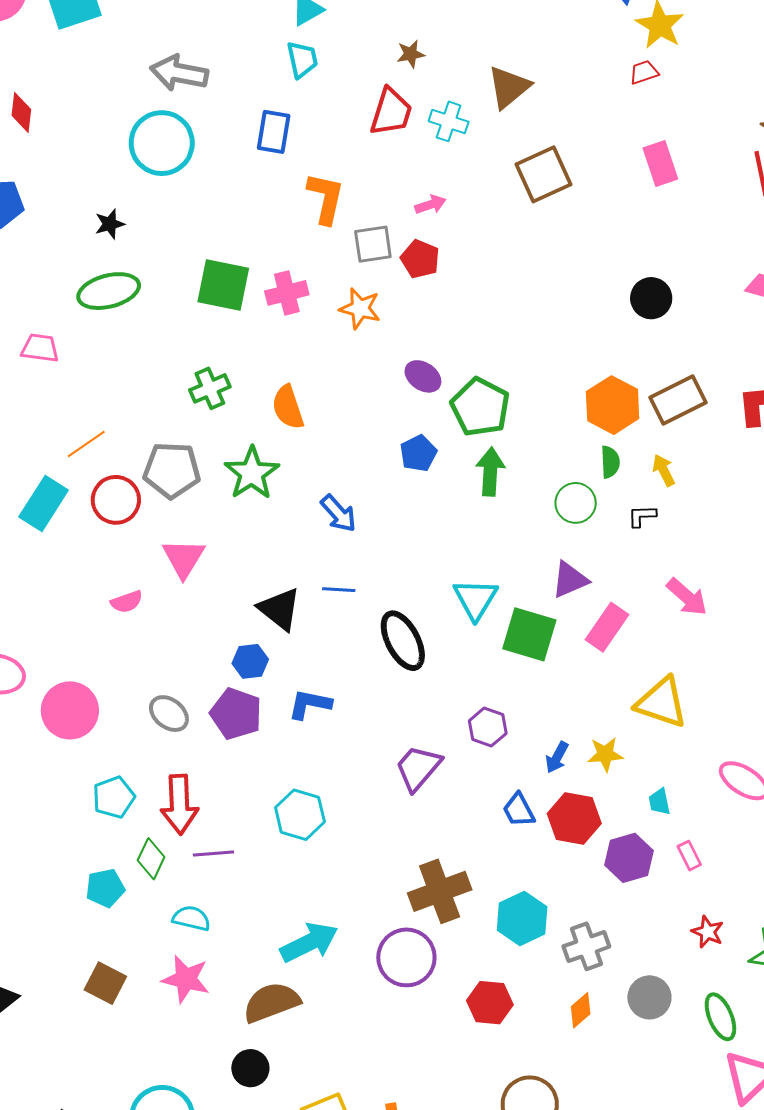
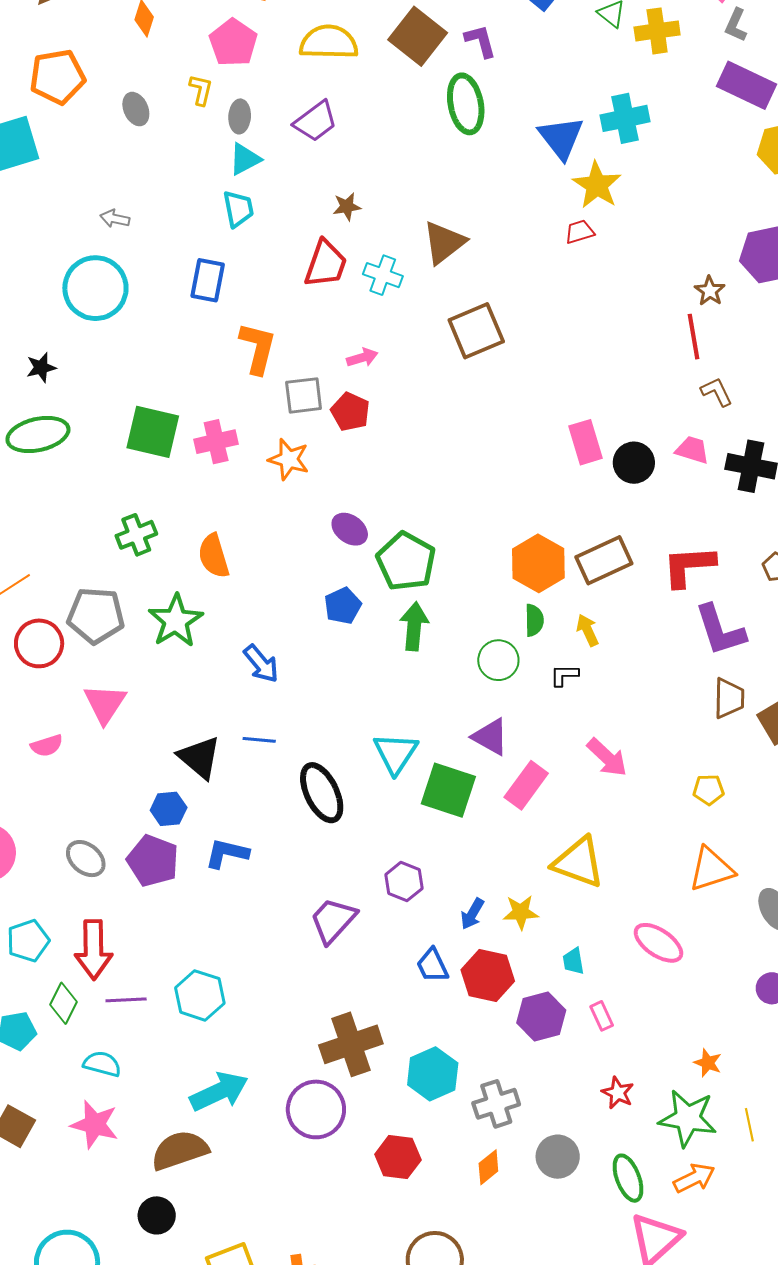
gray arrow: (179, 73) -> (115, 219), size x0.5
pink rectangle: (660, 164) -> (586, 442), moved
black circle: (651, 298) -> (634, 463), moved
purple triangle: (570, 580) -> (490, 737), turned 51
cyan hexagon: (300, 815) -> (200, 995), moved

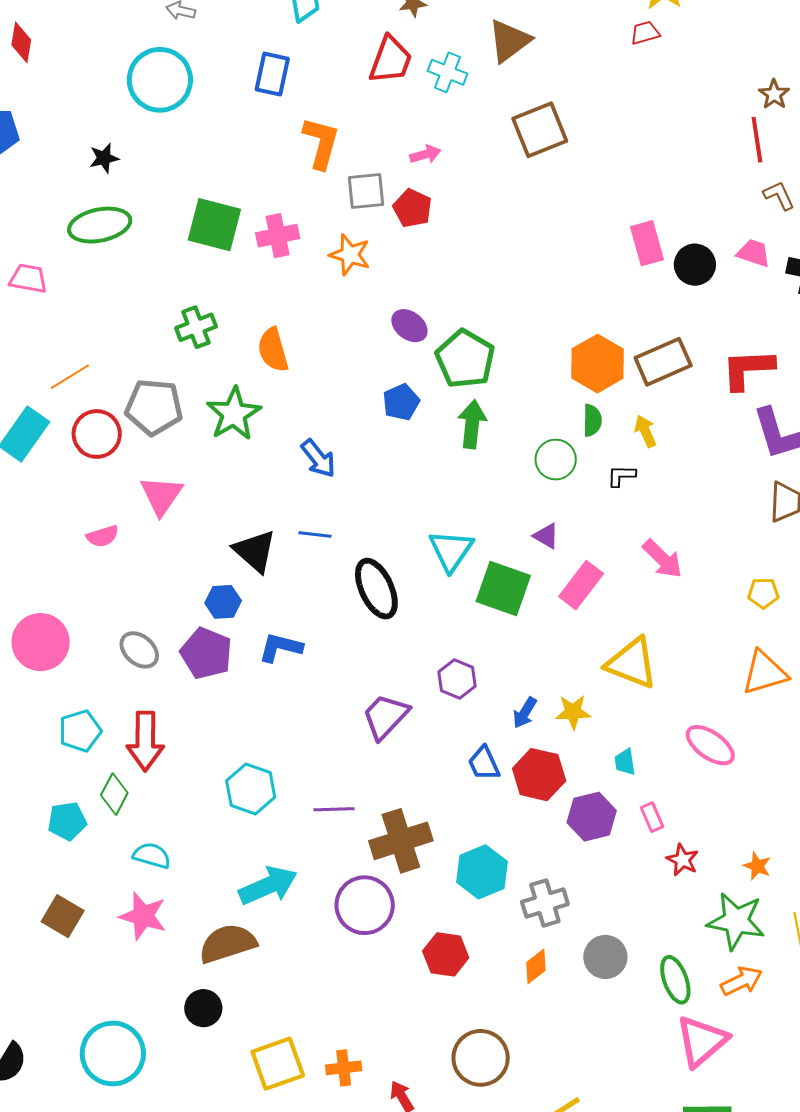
purple triangle: (490, 737) -> (546, 536), size x0.7
purple line: (126, 1000) -> (334, 809), moved
red star: (618, 1093) -> (683, 860), moved

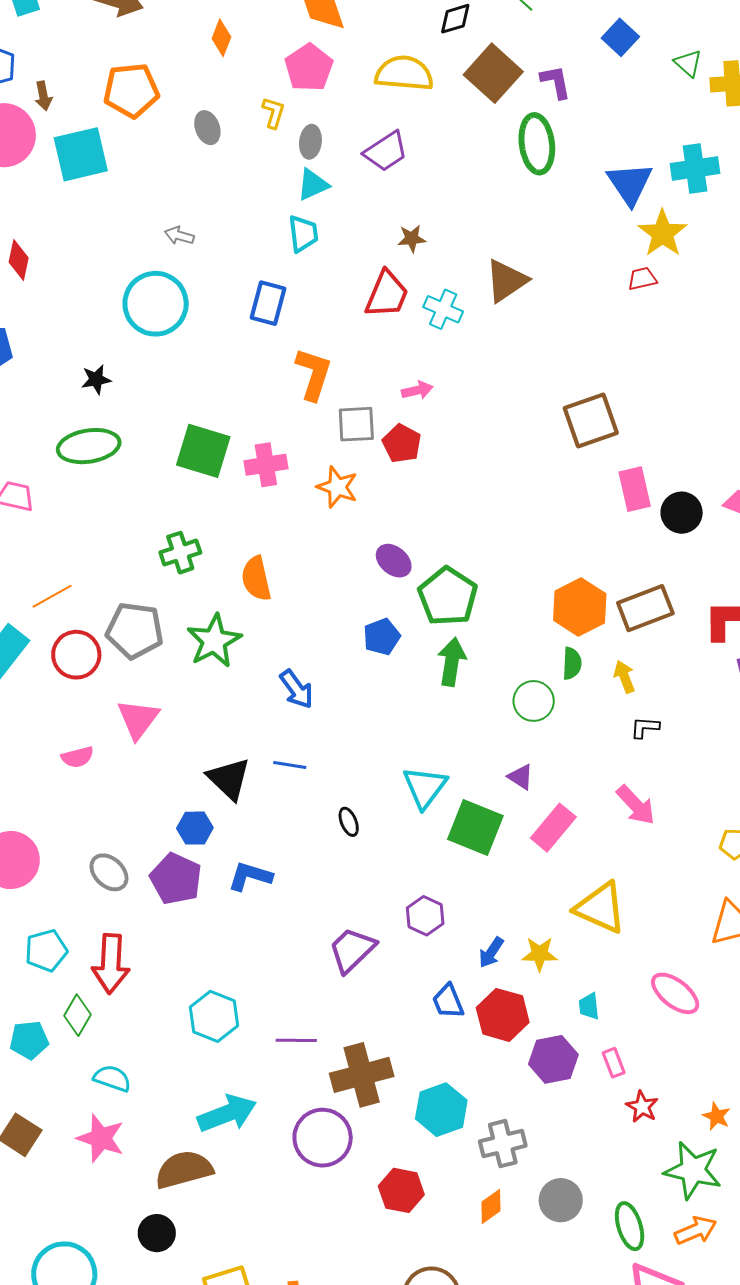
brown square: (540, 130) -> (591, 420), moved
black L-shape: (621, 476) -> (645, 728), moved
black ellipse: (376, 589) -> (349, 822), size x0.5

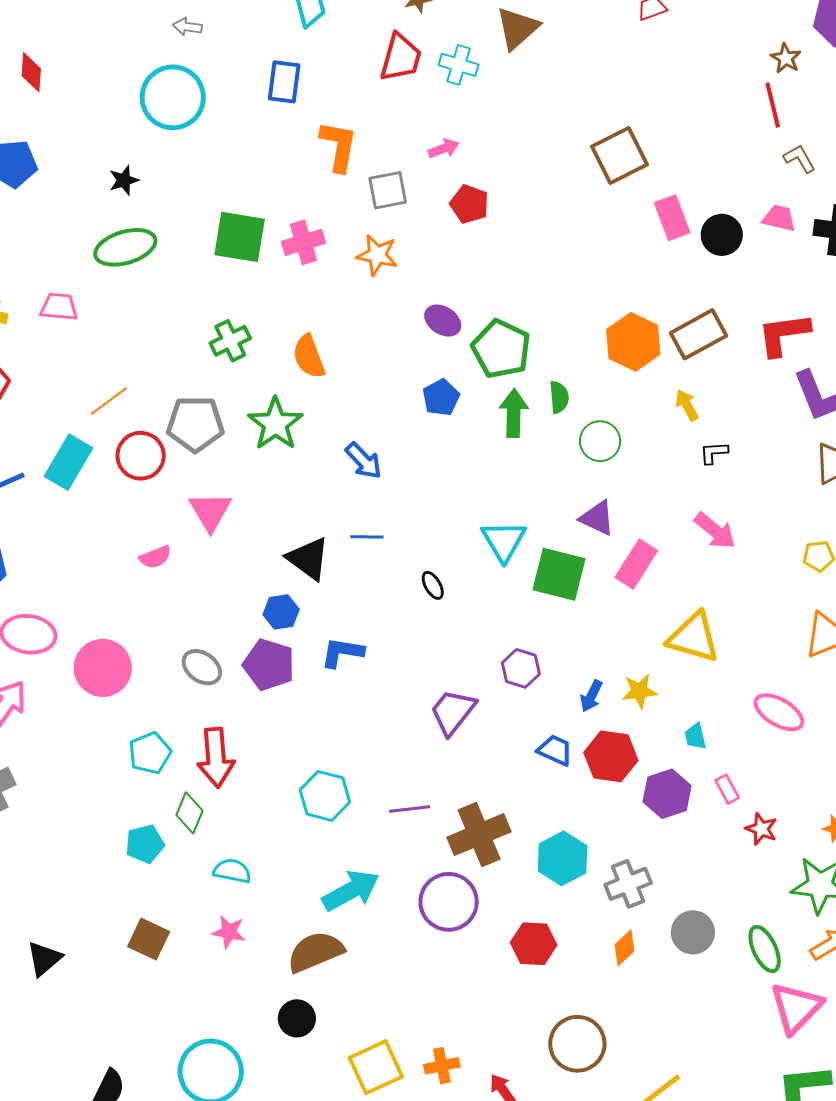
red pentagon: (402, 444) -> (469, 204), moved
green semicircle: (572, 663) -> (559, 397), moved
purple triangle: (521, 777) -> (597, 518), size x1.4
blue trapezoid: (448, 1001) -> (555, 750), turned 144
pink star: (101, 1138) -> (229, 932), size x0.7

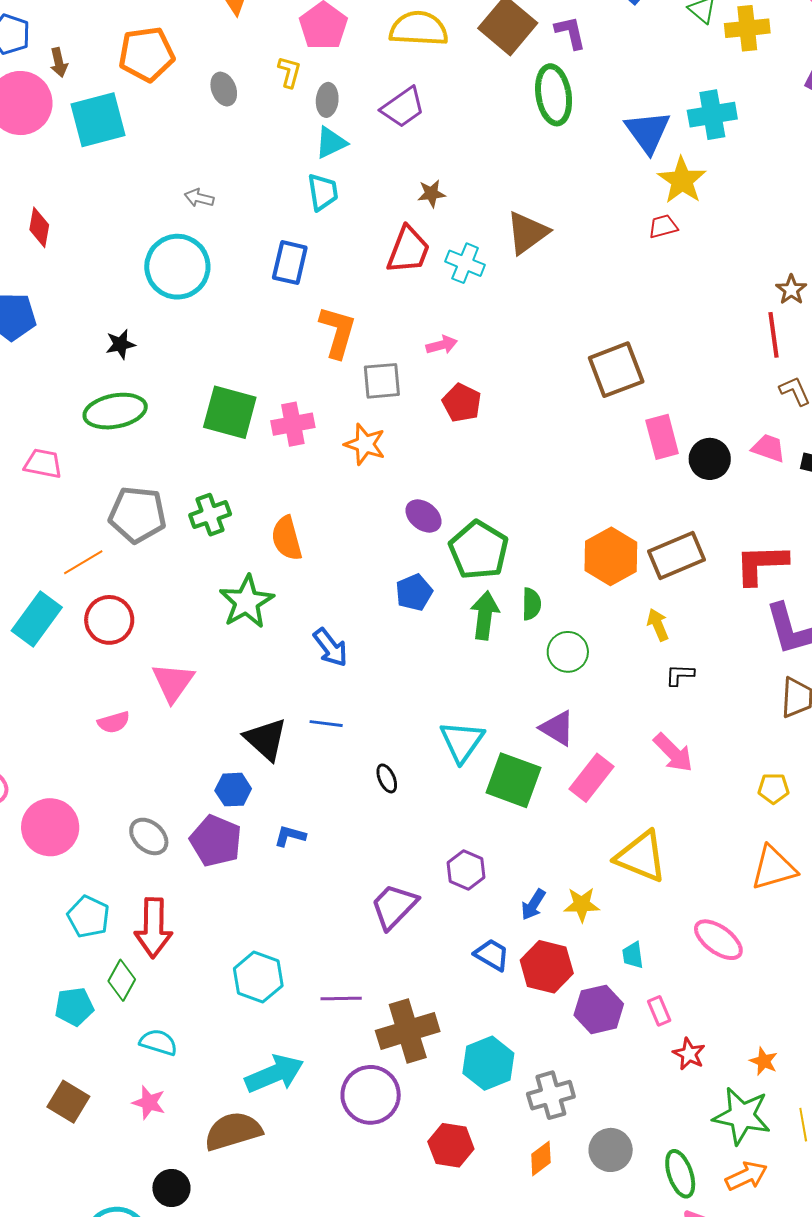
gray pentagon: (195, 424) -> (137, 515), moved
blue L-shape: (342, 652) -> (290, 836), size x0.7
cyan pentagon: (150, 753) -> (88, 917), turned -30
black circle: (297, 1018) -> (171, 1188), moved

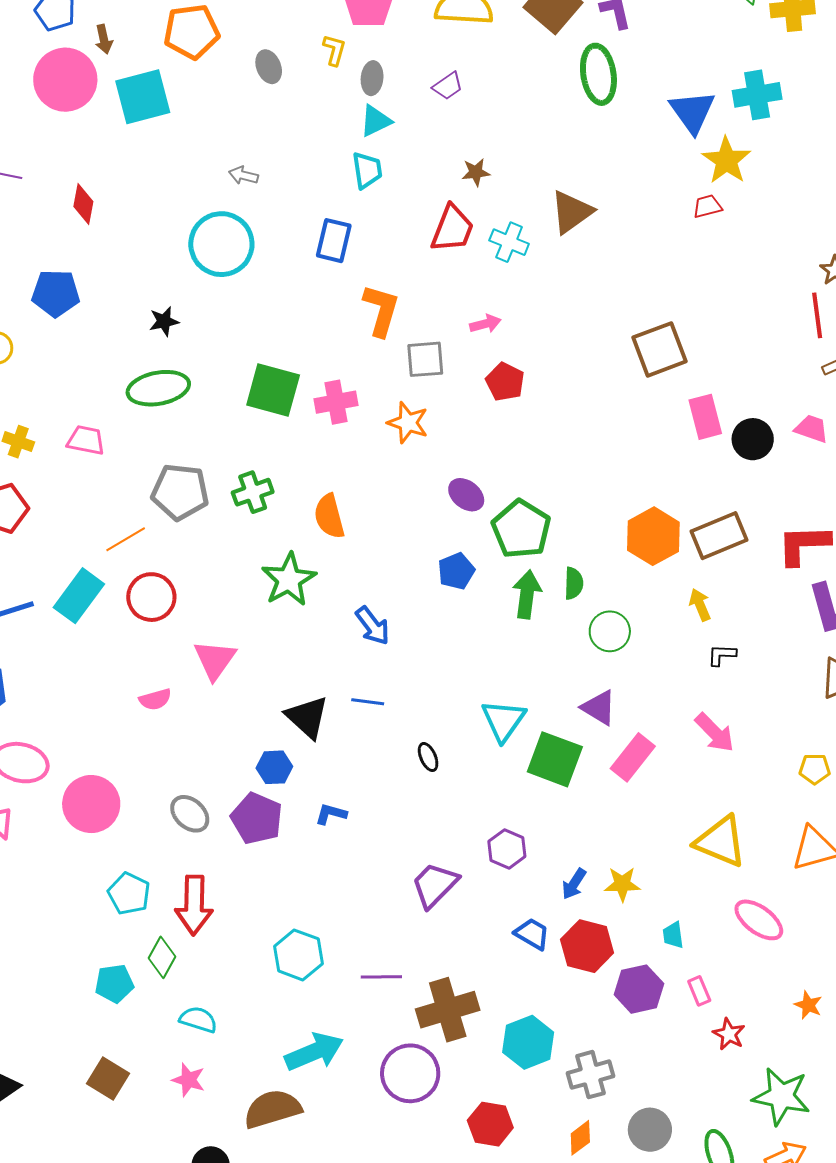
purple trapezoid: (403, 107) -> (448, 86), size x0.7
yellow triangle: (641, 856) -> (721, 841), moved
orange star: (764, 1061) -> (808, 1005), moved

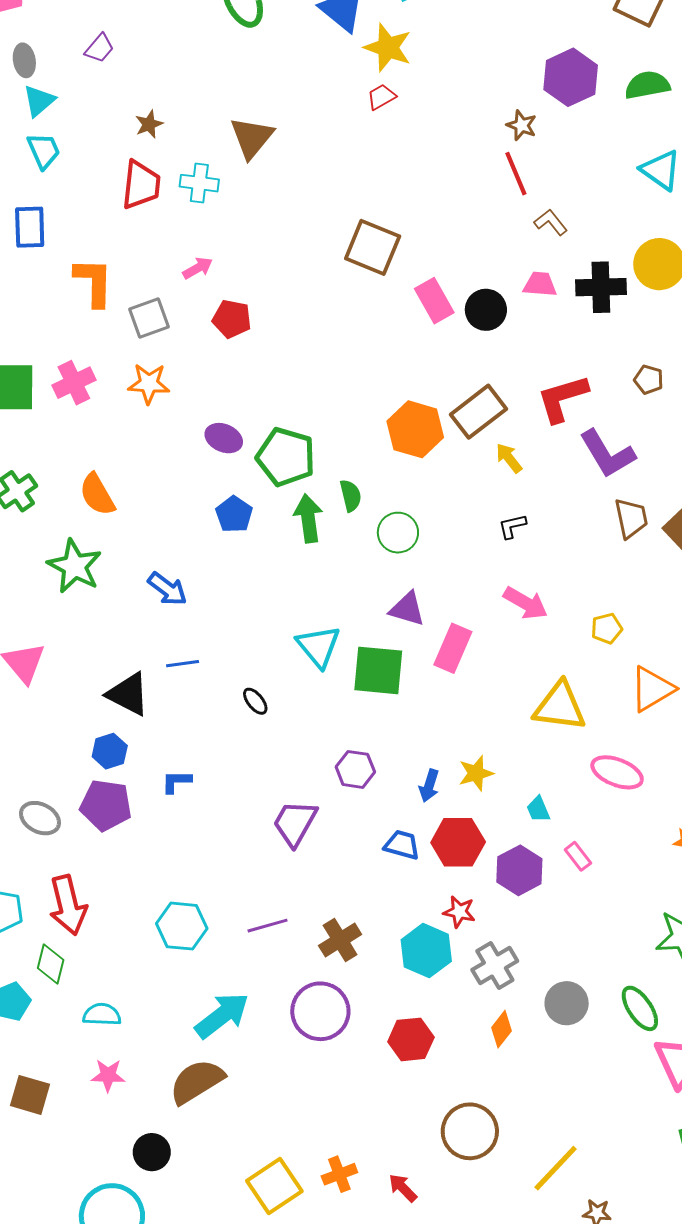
brown square: (659, 349) -> (373, 247), turned -32
yellow arrow: (700, 605) -> (509, 458), moved
yellow pentagon: (815, 769) -> (607, 628), moved
brown cross: (448, 1010) -> (340, 940), size x0.7
red star: (729, 1034) -> (459, 912), moved

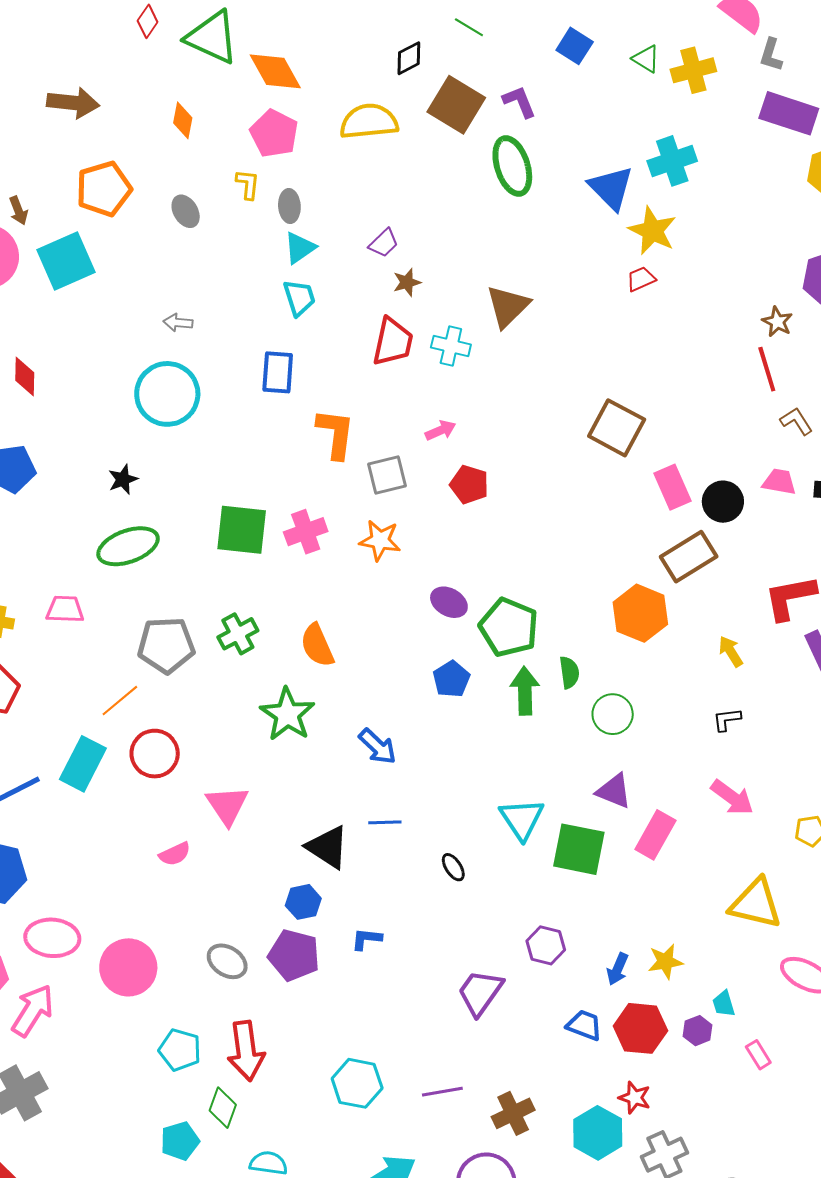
purple trapezoid: (99, 48) -> (384, 243), moved
brown rectangle: (478, 412) -> (689, 557), moved
purple hexagon: (519, 870) -> (698, 1031), moved, size x0.6

